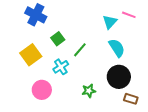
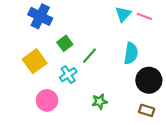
cyan triangle: (110, 22) -> (123, 14), moved
cyan semicircle: (117, 48) -> (131, 53), turned 42
black circle: (119, 77) -> (149, 80), moved

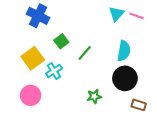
cyan cross: (68, 75) -> (54, 71), moved
black circle: (149, 80) -> (125, 78), moved
pink circle: (47, 100) -> (31, 95), moved

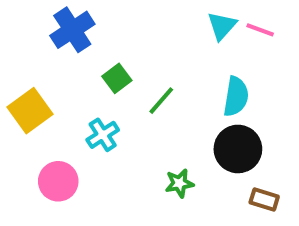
blue cross: (38, 16) -> (72, 30), turned 30
yellow square: (33, 58) -> (30, 111), moved

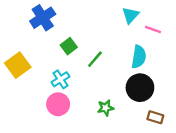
pink line: (260, 30) -> (153, 30), moved
pink circle: (58, 181) -> (58, 104), moved

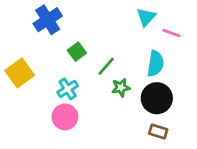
green star: (106, 108) -> (121, 88), moved
brown rectangle: (155, 117) -> (158, 131), moved

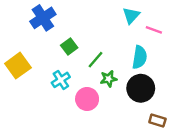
pink circle: (65, 117) -> (87, 99), moved
brown rectangle: (158, 131) -> (157, 120), moved

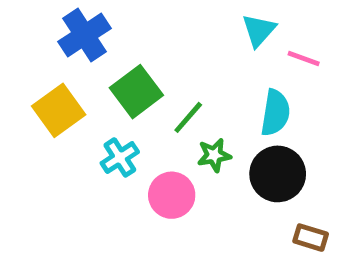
green square: (69, 47) -> (136, 92), size x1.5
yellow square: (18, 66) -> (59, 110), moved

